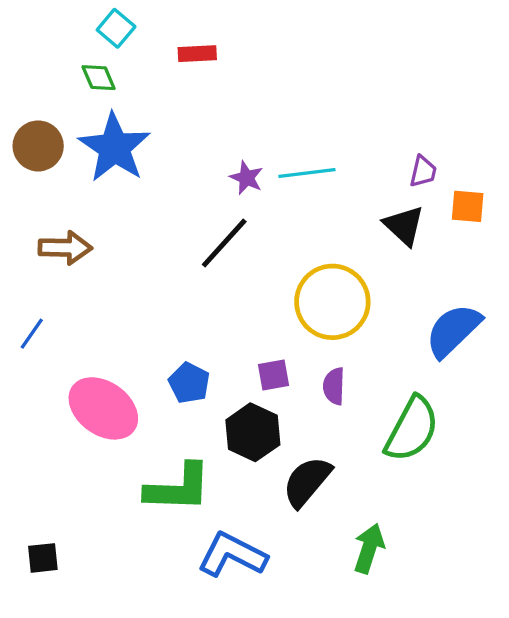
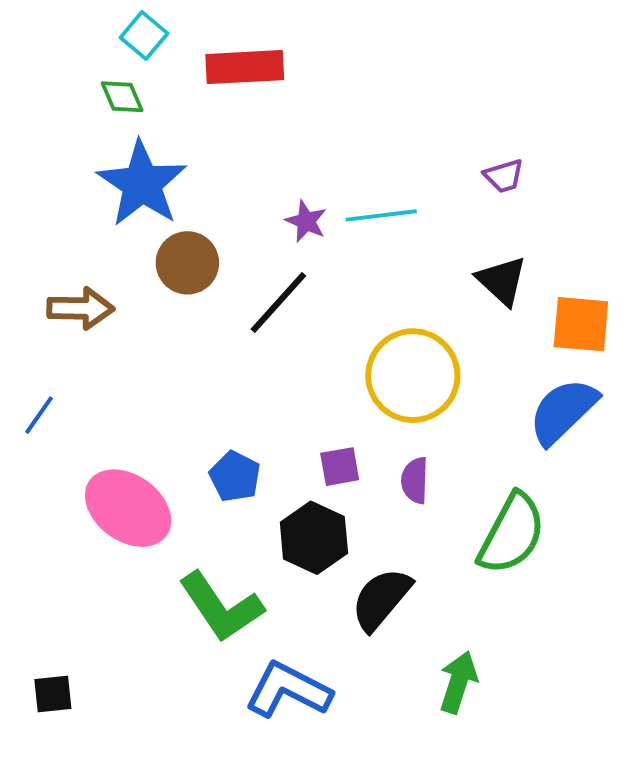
red rectangle: (197, 54) -> (245, 67), size x1.6
brown circle: (38, 146) -> (187, 263), moved
purple trapezoid: (423, 171) -> (504, 176), moved, turned 60
orange square: (468, 206) -> (581, 324), moved, size x1.4
green L-shape: (178, 488) -> (221, 607), turned 54

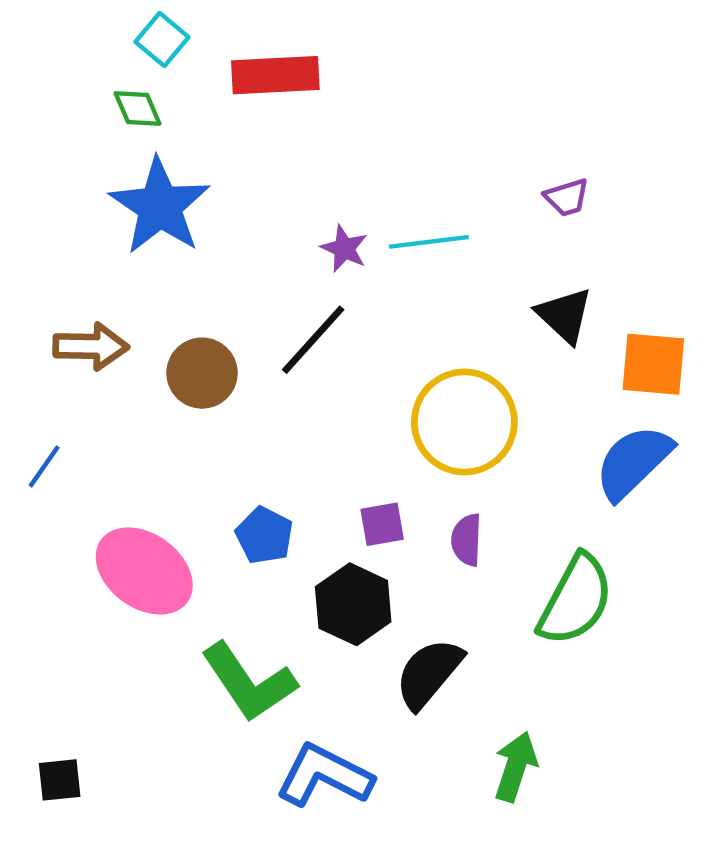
brown circle: (187, 263) -> (202, 373), moved

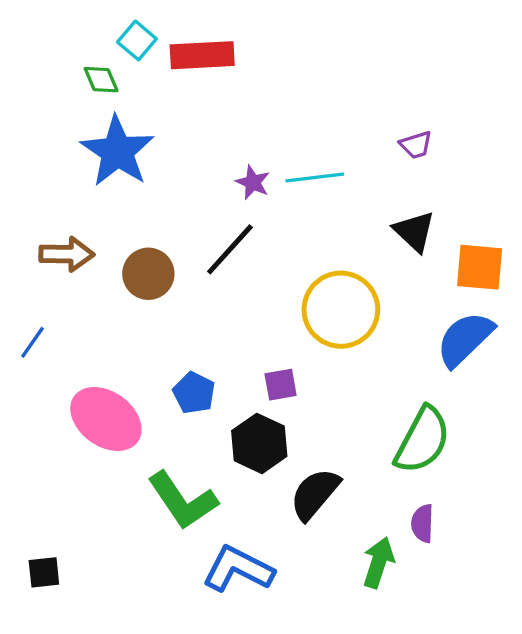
cyan square: (162, 40) -> (137, 40), moved
purple semicircle: (467, 540) -> (422, 523), moved

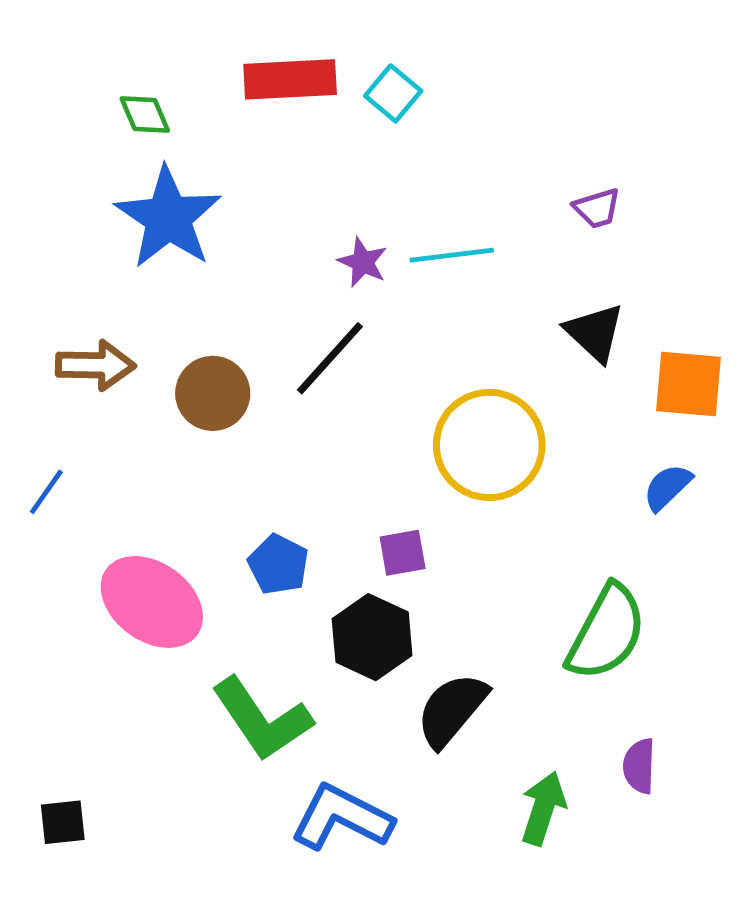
cyan square: (137, 40) -> (393, 93), moved
blue semicircle: (465, 339) -> (667, 487), size x0.6
purple semicircle: (422, 523) -> (639, 766), moved

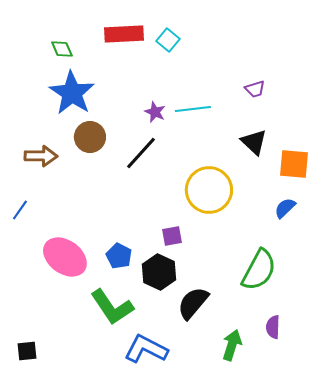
brown circle: (213, 393) -> (90, 137), moved
blue pentagon: (278, 564) -> (119, 256), moved

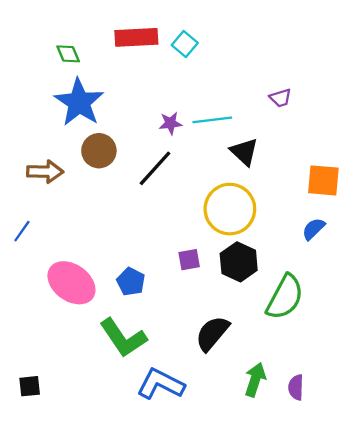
purple star: (155, 112) -> (170, 123), turned -30
black triangle: (254, 142) -> (244, 152), moved
black hexagon: (159, 272) -> (239, 262), moved
purple semicircle: (273, 327) -> (296, 387), moved

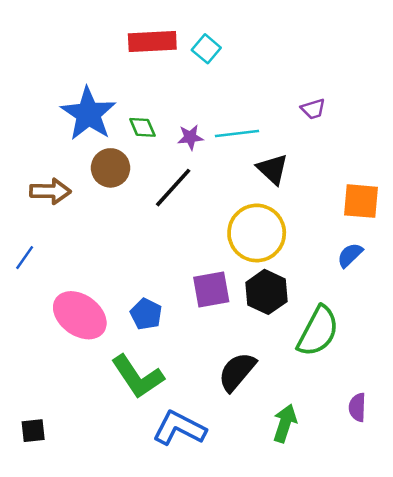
green diamond: (68, 54) -> (142, 127), moved
purple square: (189, 260) -> (211, 289), size x1.5
purple semicircle: (296, 387) -> (357, 407), moved

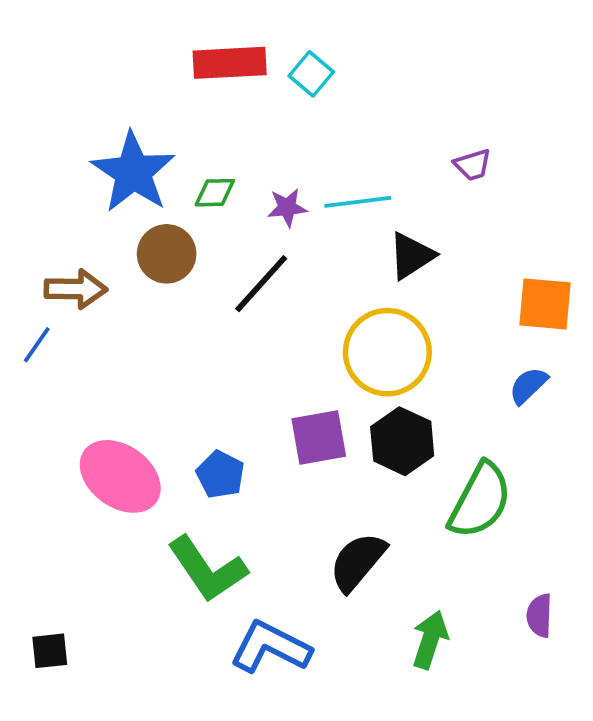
green diamond: (142, 127) -> (215, 193), turned -68
black triangle: (273, 169) -> (411, 256), turned 44
blue line: (25, 258) -> (37, 345), moved

